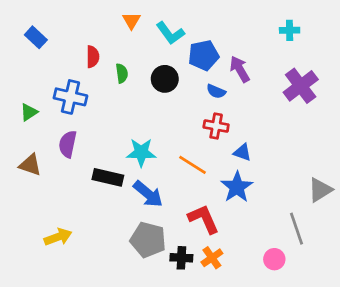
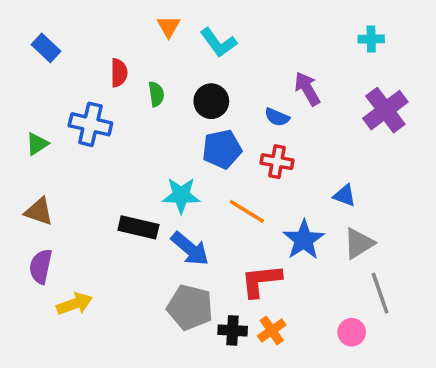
blue pentagon: (204, 55) -> (222, 149), moved
purple semicircle: (68, 144) -> (41, 266), moved
blue triangle: (242, 152) -> (345, 195), moved
gray triangle: (320, 190) -> (359, 243), moved
red L-shape: (204, 219) -> (261, 281), turned -72

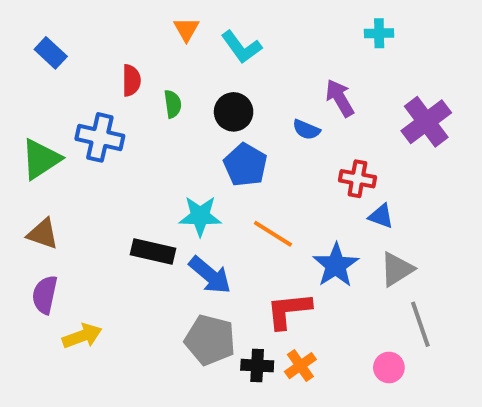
cyan cross: (371, 39) -> (379, 33), moved
green triangle: (37, 144) -> (41, 159), size x1.6
blue pentagon: (222, 149) -> (245, 165), turned -30
red cross: (277, 162) -> (357, 179), moved

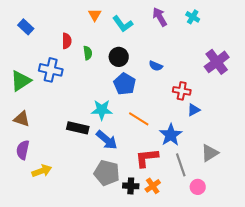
cyan cross: (379, 33) -> (193, 17), turned 32
purple arrow: (340, 98) -> (160, 17), moved
blue triangle: (381, 216) -> (194, 110), turned -48
gray triangle: (397, 269) -> (210, 153), moved
gray line: (420, 324) -> (181, 165), moved

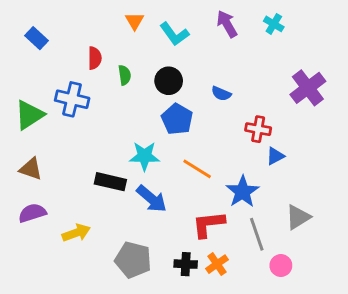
purple semicircle: (23, 150) -> (32, 213), turned 60
yellow arrow: (42, 171) -> (76, 233), moved
gray pentagon: (107, 173) -> (133, 260), moved

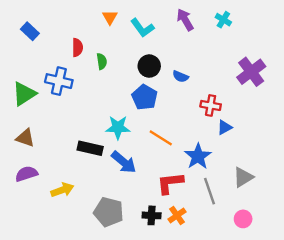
black circle: (169, 81) -> (149, 66), moved
pink circle: (281, 266) -> (243, 219), moved

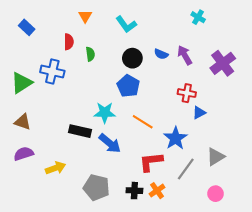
orange triangle: (110, 17) -> (85, 16), moved
purple arrow: (185, 20) -> (185, 55), moved
blue semicircle: (180, 76) -> (161, 54), moved
gray line: (209, 191) -> (186, 169), turned 55

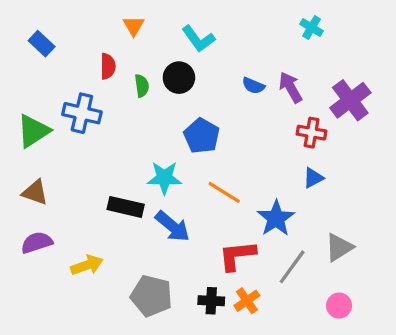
black circle: (132, 58) -> (179, 78), moved
red cross: (187, 93) -> (312, 133), moved

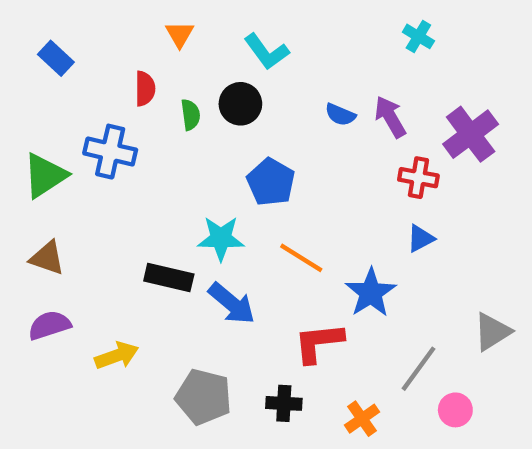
gray triangle: (339, 247) -> (492, 332), moved
gray line: (292, 267) -> (418, 369), moved
orange cross: (247, 301) -> (362, 419), moved

